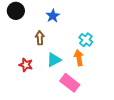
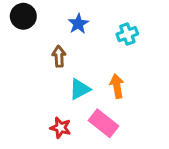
cyan cross: (86, 40) -> (127, 34), moved, turned 32
red star: (26, 65) -> (60, 128), moved

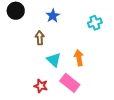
cyan cross: (127, 34) -> (95, 23), moved
cyan triangle: (80, 89) -> (54, 60), turned -49

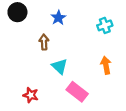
orange arrow: (79, 58) -> (106, 65), moved
red star: (41, 86) -> (31, 95), moved

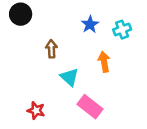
blue star: (58, 18) -> (90, 24), moved
orange arrow: (106, 65) -> (104, 62), moved

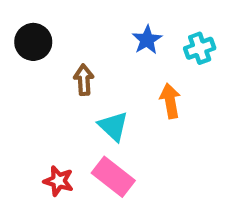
black circle: (21, 14) -> (33, 42), moved
pink rectangle: (90, 107) -> (113, 177), moved

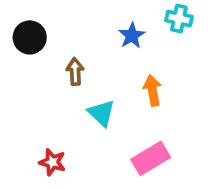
cyan cross: (200, 48) -> (179, 19), moved, turned 32
pink rectangle: (113, 177) -> (151, 158), moved, turned -69

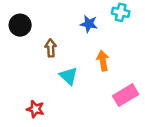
blue star: (132, 36) -> (89, 24), turned -30
pink rectangle: (151, 158) -> (126, 95), moved

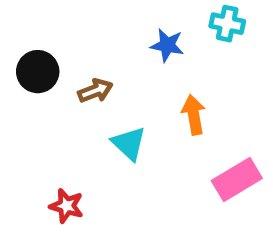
black circle: (20, 25) -> (38, 72), moved
brown arrow: (51, 48) -> (95, 91), turned 72

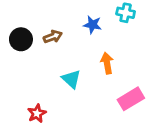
brown arrow: (95, 91) -> (53, 37), moved
red star: (66, 206) -> (37, 113), turned 30

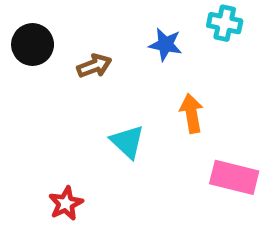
black circle: (21, 39) -> (33, 45), moved
pink rectangle: (131, 99) -> (234, 177), turned 45

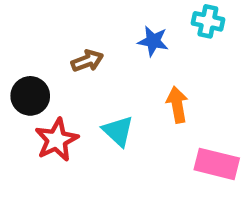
black circle: (33, 45) -> (30, 96), moved
red star: (66, 203) -> (57, 140), moved, size x1.4

